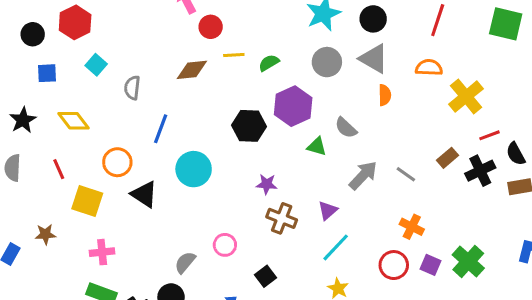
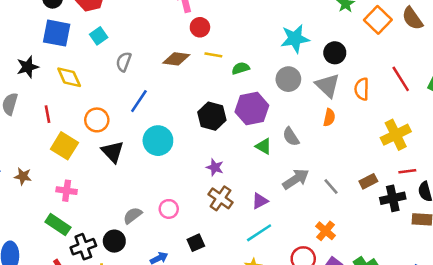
red line: (438, 20) -> (401, 79), moved, turned -64
orange semicircle: (429, 68) -> (362, 89), moved, turned -105
blue square: (47, 73) -> (57, 33), size x1.6
brown star: (45, 234) -> (23, 176), moved

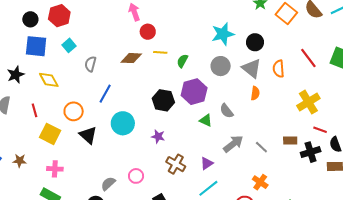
green semicircle: (241, 68) -> (182, 61), turned -40
purple star: (215, 167) -> (158, 136), moved
red line: (407, 171) -> (320, 130), turned 32
brown rectangle: (368, 181) -> (290, 140), turned 32

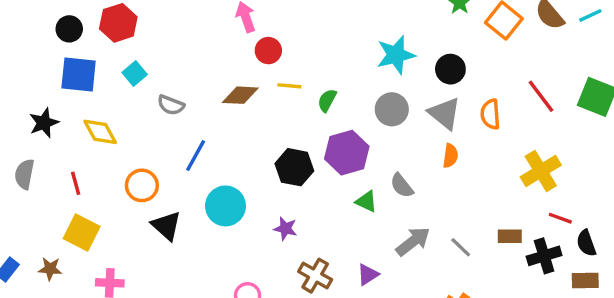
gray semicircle: (90, 64) -> (171, 105), turned -84
yellow square: (50, 134) -> (82, 232), moved

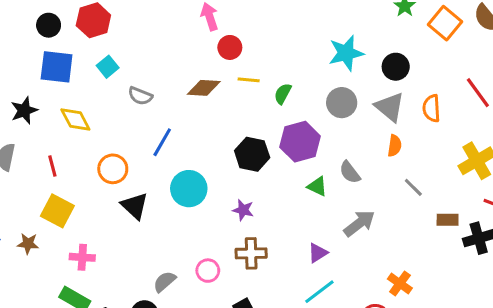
gray line: (461, 247) -> (413, 187), moved
brown cross: (315, 276) -> (251, 253), moved, turned -32

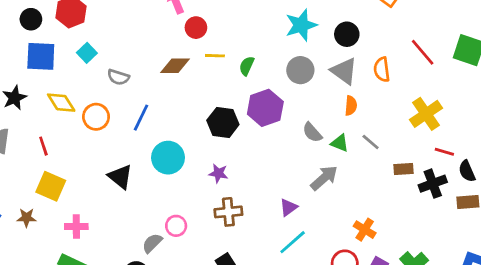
orange circle: (113, 169) -> (96, 117), moved
green triangle: (317, 186) -> (340, 143), moved
pink circle: (208, 271) -> (176, 226), moved

